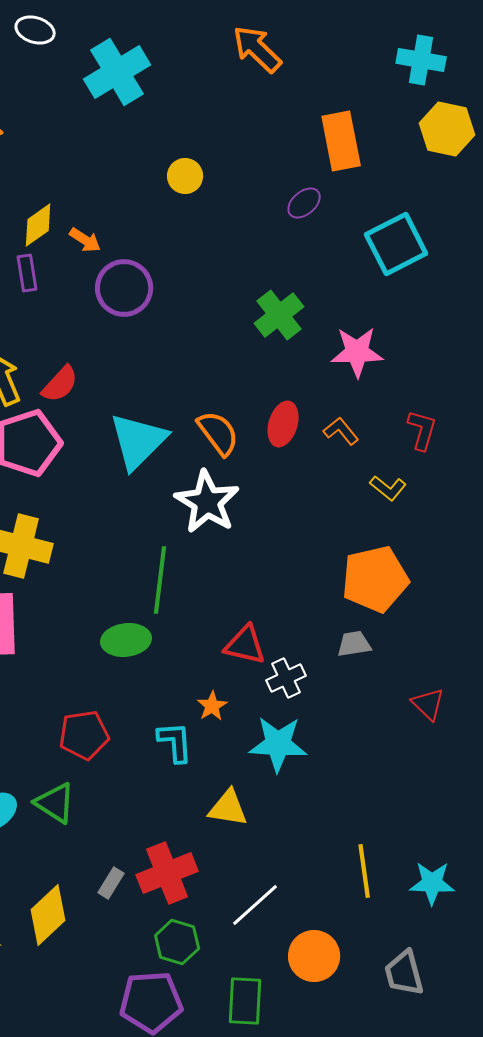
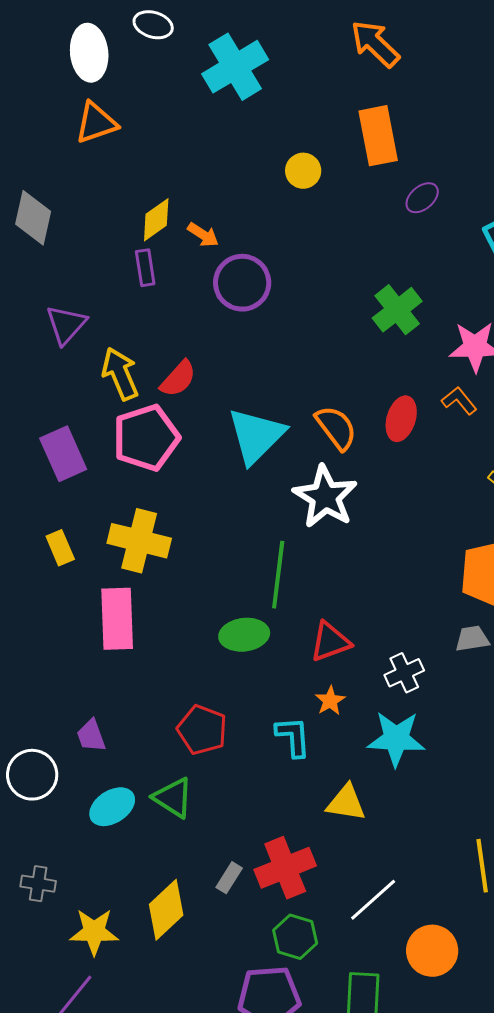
orange rectangle: (341, 141) -> (378, 136), moved
orange L-shape: (341, 431) -> (459, 401), moved
red triangle: (245, 645) -> (330, 642), moved, turned -33
red pentagon: (84, 735) -> (202, 730), turned 30

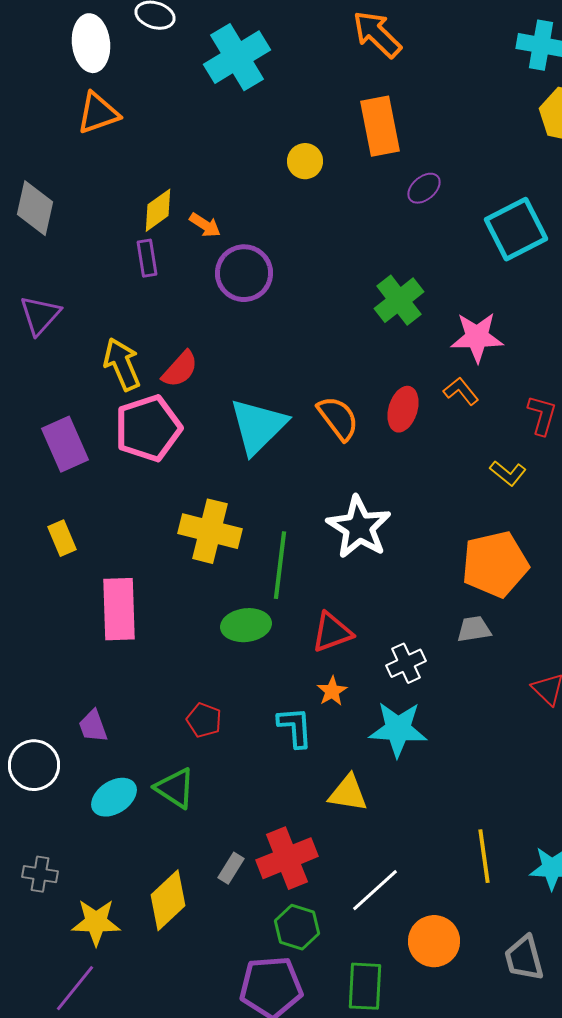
purple triangle: (66, 325) -> (40, 315), moved
white star: (325, 497) -> (359, 527), moved
yellow cross: (139, 541) -> (210, 531), moved
red pentagon: (202, 730) -> (204, 720), size x0.7

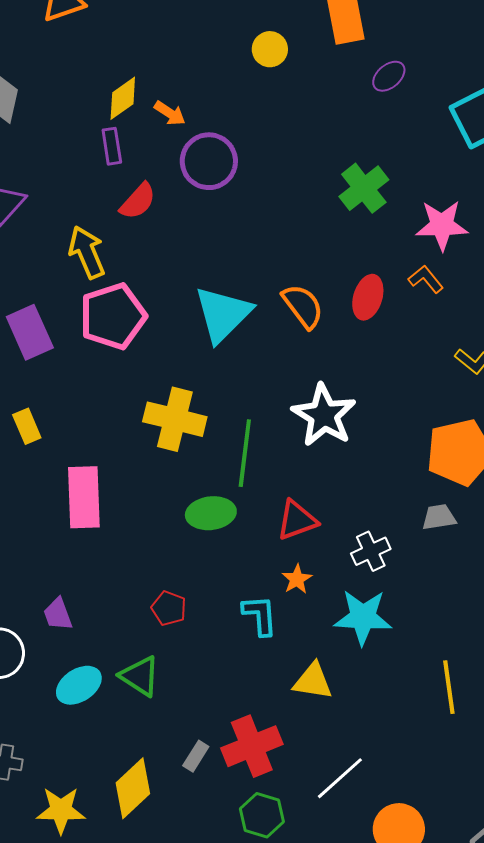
red semicircle: (180, 369) -> (138, 201), moved
yellow line: (484, 856) -> (449, 687), moved

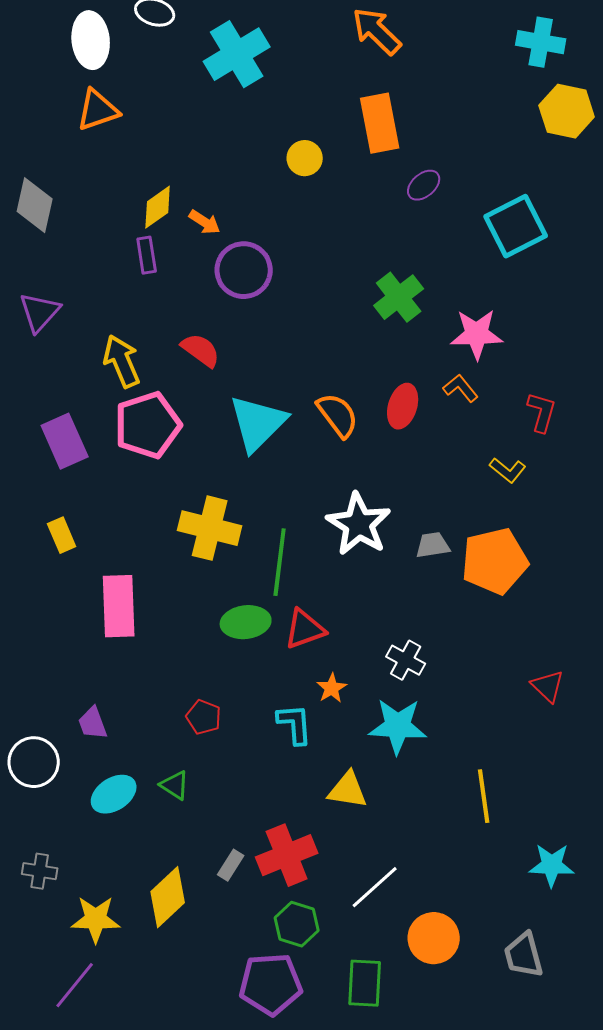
red semicircle: (138, 201) -> (201, 350), moved, turned -96
gray trapezoid: (439, 517) -> (433, 545), moved
red triangle: (297, 520) -> (305, 629), moved
white cross: (371, 551) -> (406, 660), turned -36
green triangle: (140, 676) -> (175, 785), size x0.7

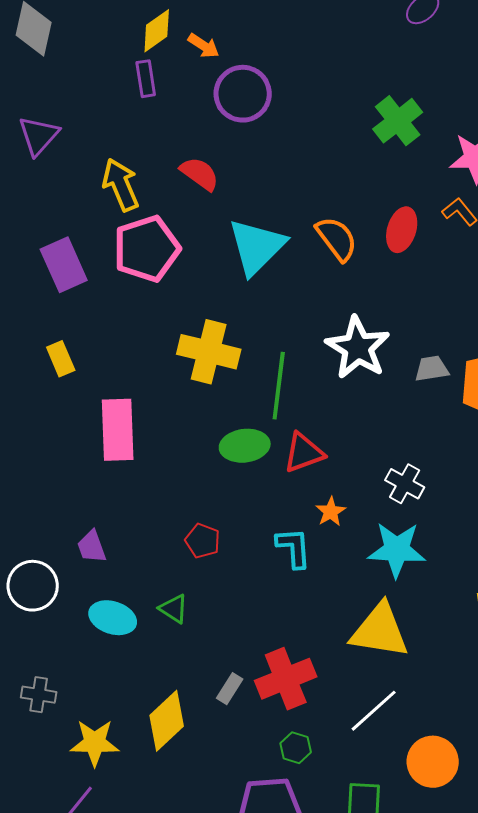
yellow triangle: (348, 790) -> (380, 631), moved, size x1.5
cyan ellipse: (114, 794) -> (113, 618), turned 51
green hexagon: (297, 924) -> (296, 748), size x0.7

